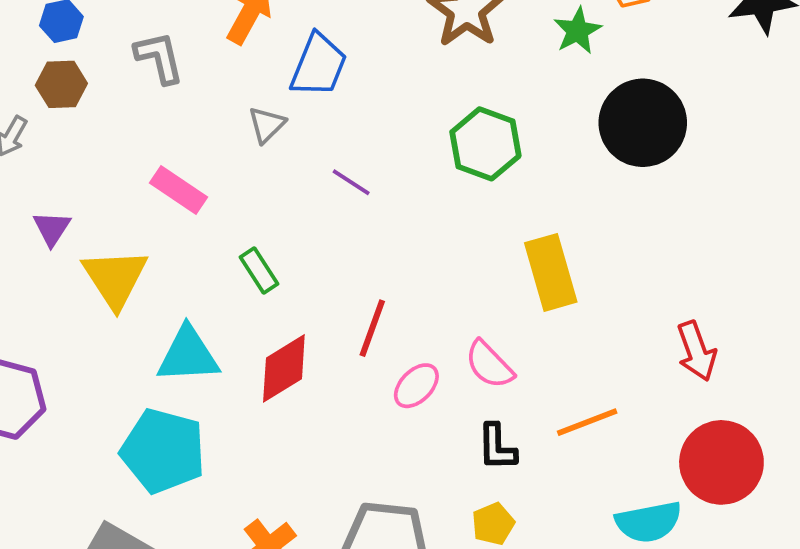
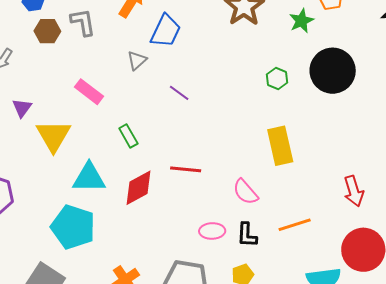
brown hexagon: (61, 84) -> (47, 31), moved
green hexagon: (485, 144) -> (277, 78), moved, size x0.6
red line: (372, 328) -> (186, 169), turned 72
pink ellipse: (416, 386) -> (212, 231), moved, turned 40

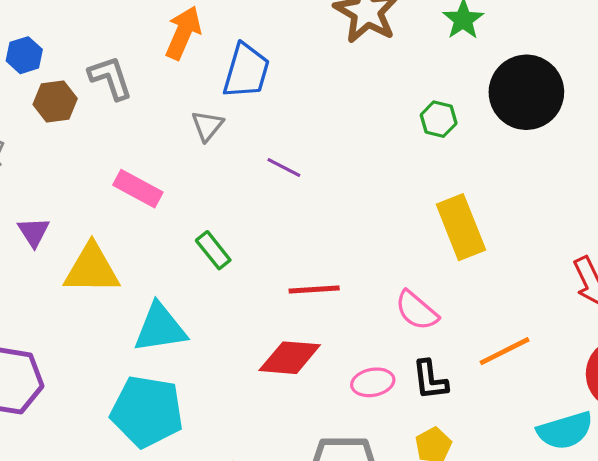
yellow triangle: (53, 136) -> (92, 269), turned -51
red diamond: (139, 188) -> (290, 358), moved, turned 42

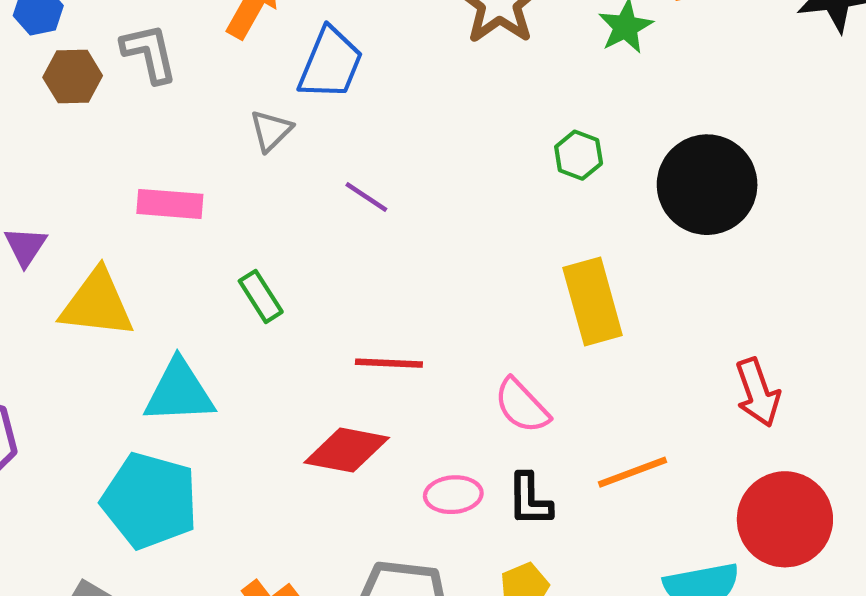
black circle: (526, 92) -> (707, 185), moved
pink rectangle: (138, 189) -> (170, 204), turned -30

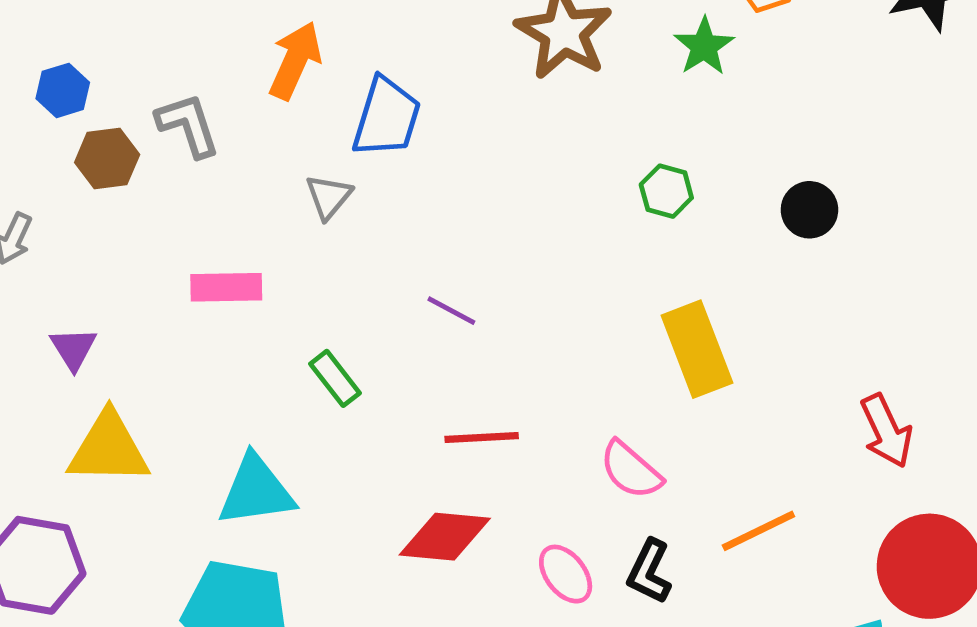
black circle: (707, 185) -> (809, 210), size x0.5
purple line: (366, 197) -> (451, 311), moved
yellow triangle: (97, 304) -> (108, 449), moved
pink ellipse: (453, 495) -> (566, 574), turned 62
black L-shape: (530, 500) -> (649, 572), turned 32

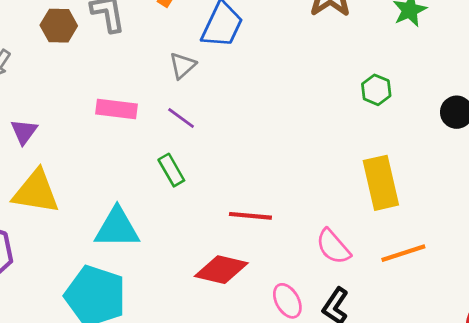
purple line: (451, 311) -> (181, 118), moved
orange line: (758, 531) -> (403, 253), moved

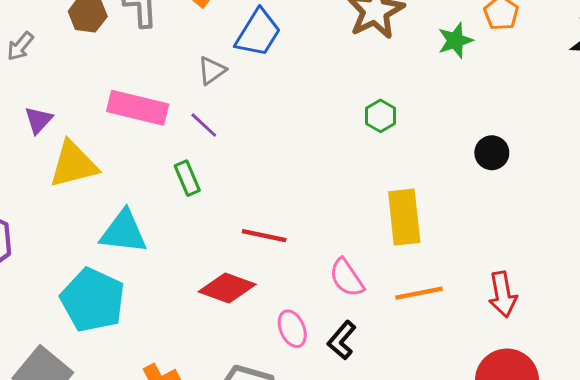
green hexagon: (376, 90) -> (381, 116), moved
pink rectangle: (117, 109) -> (138, 108), size x1.4
yellow triangle: (36, 192) -> (73, 164), moved, turned -30

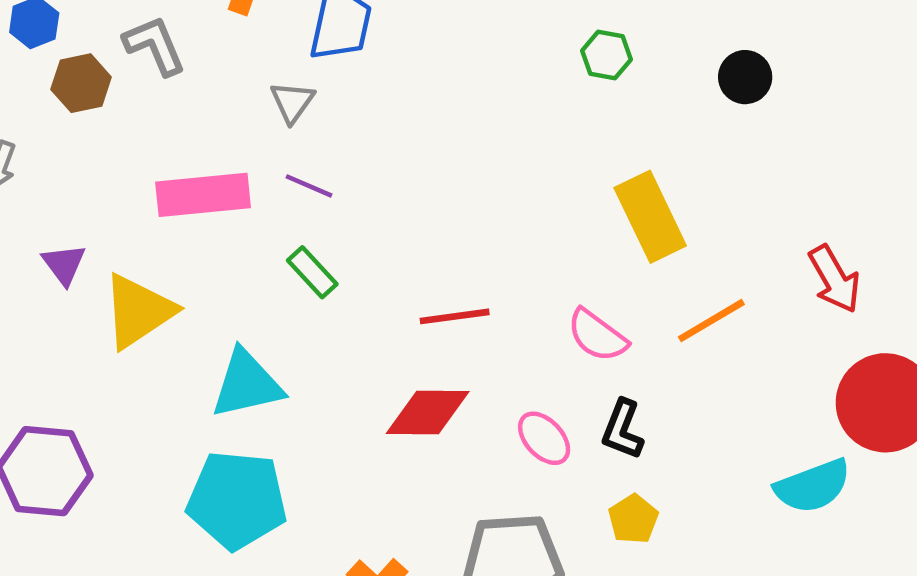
green hexagon: (381, 116) -> (607, 55), moved

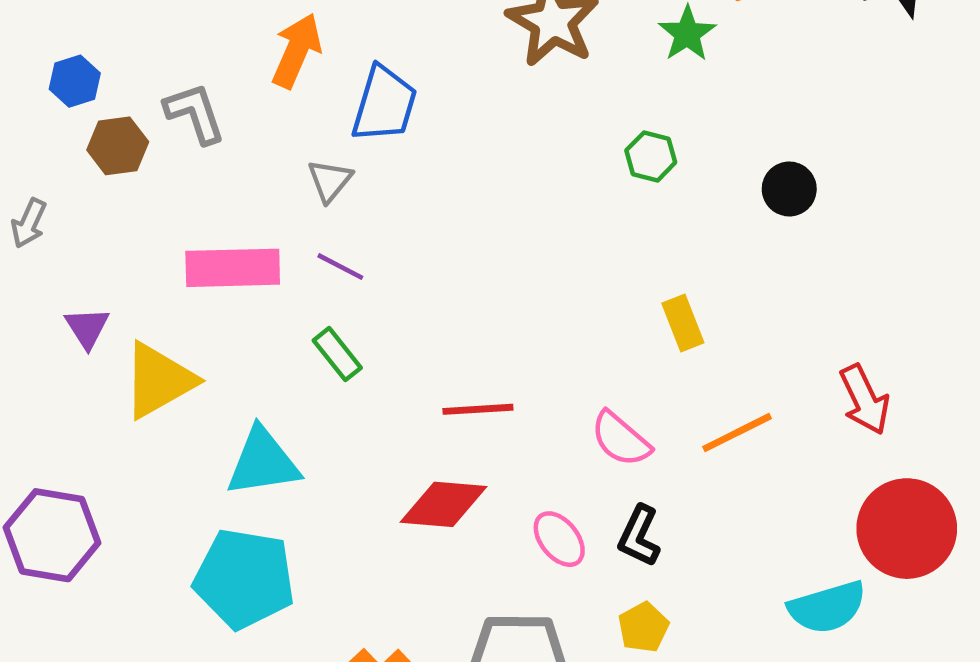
yellow rectangle: (650, 217) -> (683, 323), size x0.6

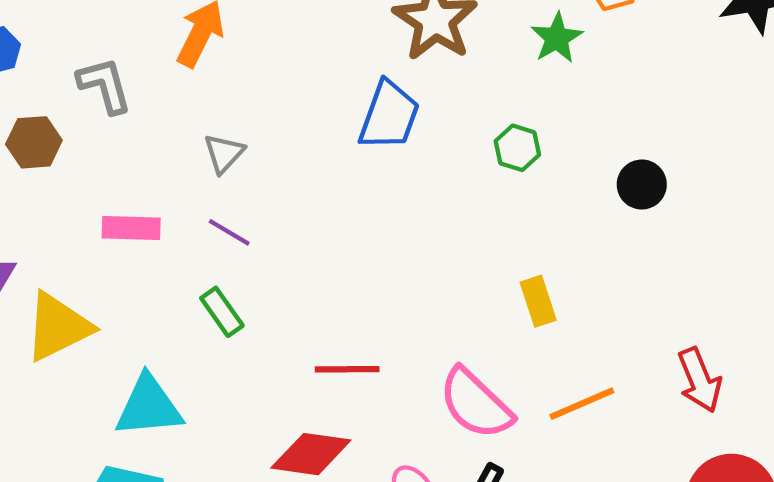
blue trapezoid: (384, 104) -> (389, 116), moved
brown hexagon: (118, 146) -> (34, 142), moved
pink rectangle: (233, 268) -> (131, 228), size x0.7
pink semicircle: (621, 439) -> (476, 404), size x1.4

